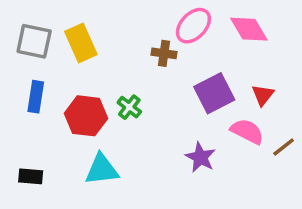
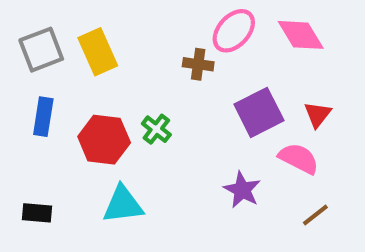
gray square: (34, 41) -> (41, 50), turned -33
brown line: (284, 147) -> (315, 215), moved

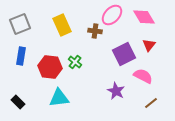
yellow rectangle: (98, 52) -> (62, 25), moved
red triangle: (318, 114) -> (149, 45), moved
black rectangle: (37, 213) -> (18, 102), turned 40

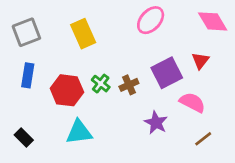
pink diamond: (144, 17) -> (213, 21), moved
brown cross: (95, 31) -> (129, 85), moved, turned -32

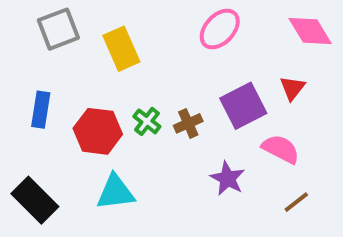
gray square: (26, 32) -> (58, 29), moved
black rectangle: (24, 137) -> (35, 200), size x1.6

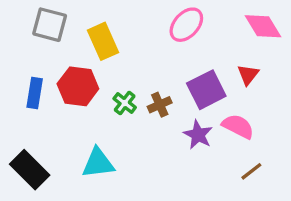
gray square: (58, 29) -> (50, 25), turned 36
red hexagon: (98, 131) -> (78, 86), moved
purple star: (228, 178) -> (198, 135), moved

